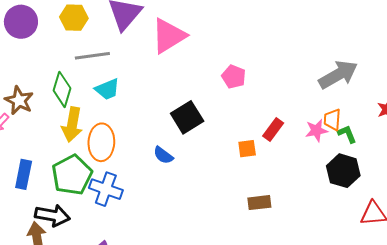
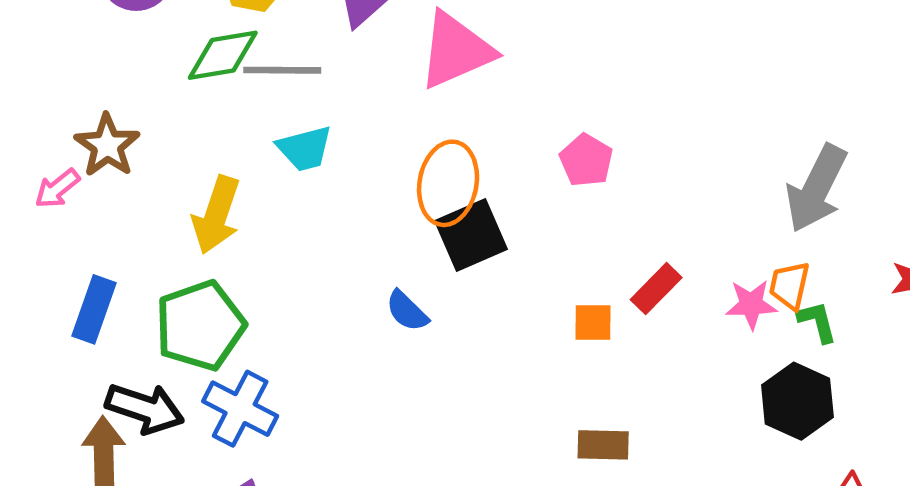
gray arrow: (338, 75) -> (816, 188), turned 138
green diamond: (62, 89) -> (223, 55), moved, turned 56
orange ellipse: (101, 142) -> (448, 183), moved
blue cross: (106, 189) -> (240, 409), moved

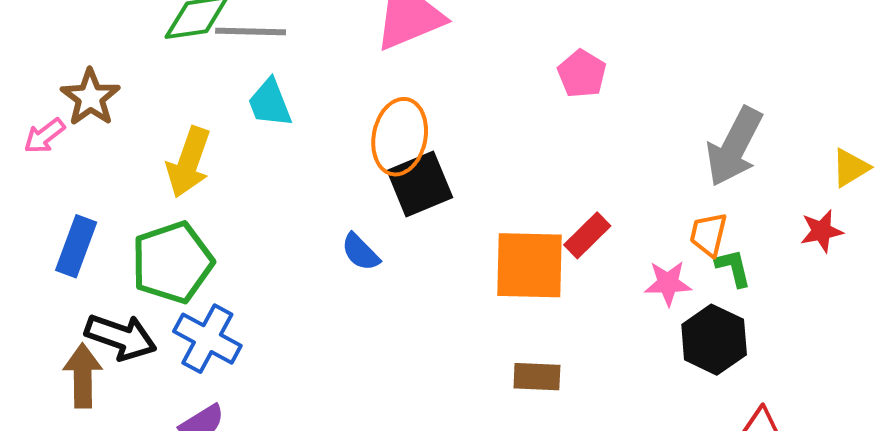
cyan trapezoid: (305, 148) -> (270, 103), turned 82
pink pentagon: (586, 160) -> (582, 74), moved
pink star: (751, 304) -> (668, 283), moved
orange square: (593, 322) -> (529, 265), size x2.0

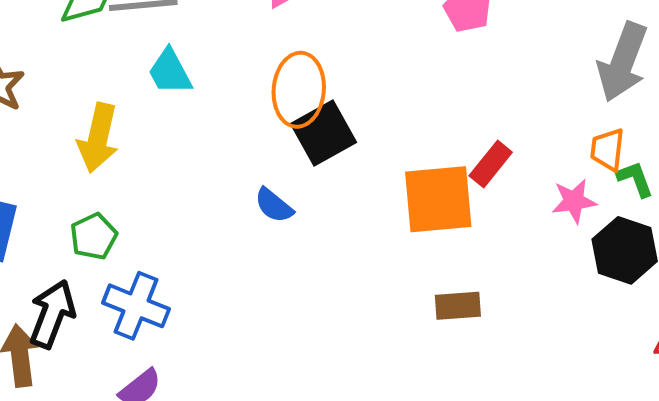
green pentagon: (172, 262) -> (94, 236), size x0.6
black arrow: (121, 337) -> (52, 314), turned -82

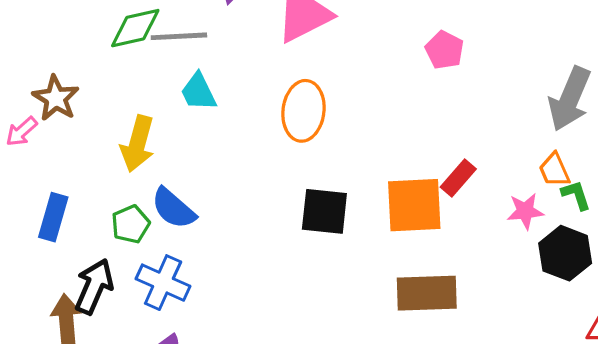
black square: (324, 133) -> (324, 211), moved, turned 33
orange trapezoid: (607, 150) -> (554, 170), turned -33
blue semicircle: (274, 205) -> (173, 208), moved, size x1.4
brown rectangle: (458, 306) -> (427, 293), size x1.6

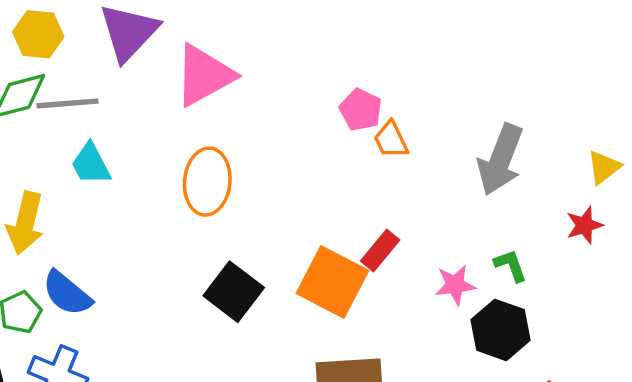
orange trapezoid: (554, 170) -> (391, 140), moved
orange square: (414, 205) -> (332, 282), turned 32
black square: (324, 211) -> (234, 292), turned 33

